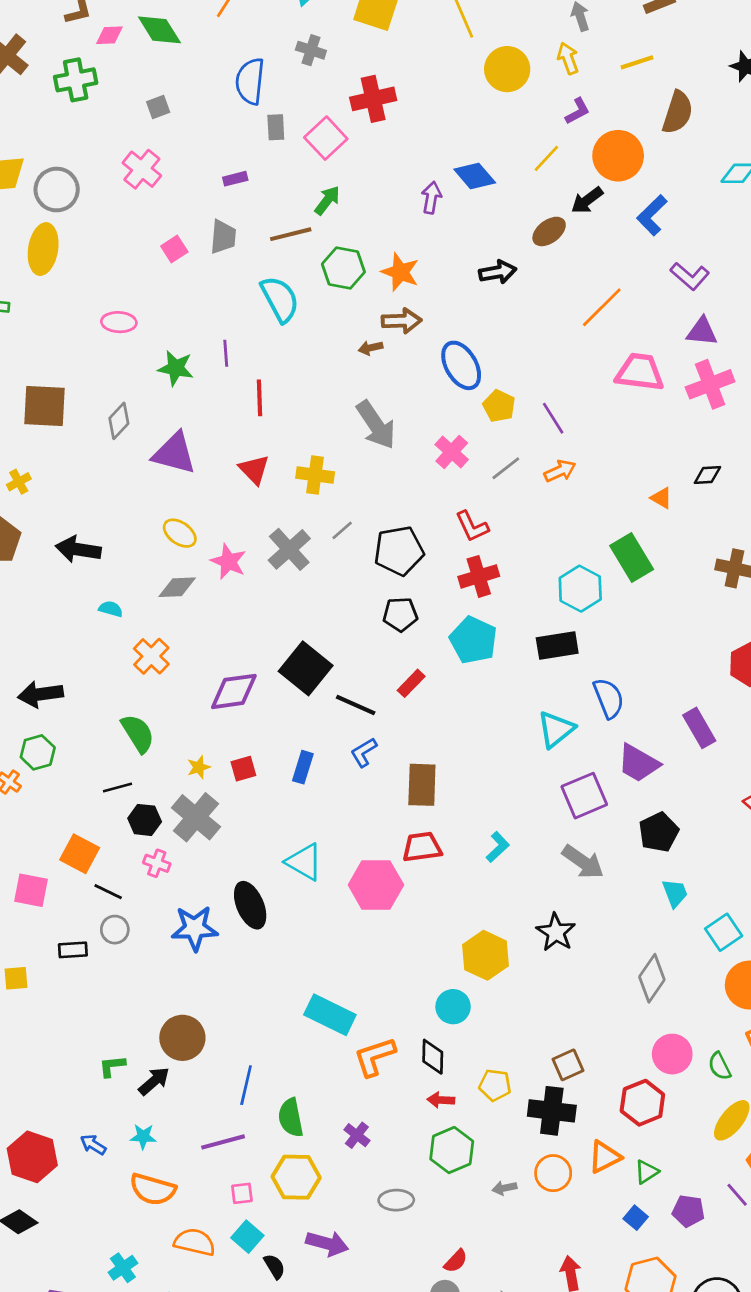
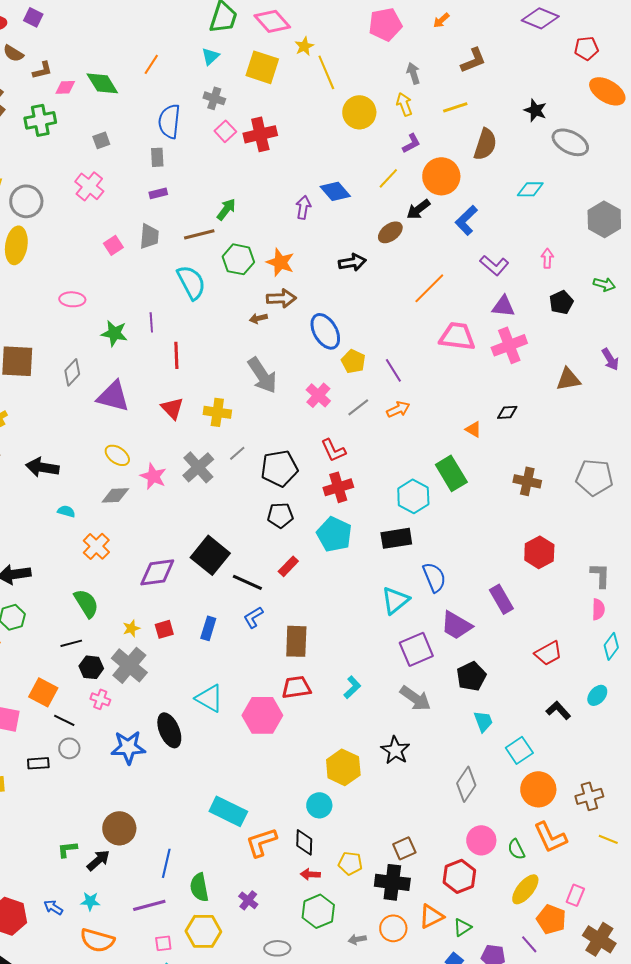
gray rectangle: (276, 127) -> (157, 157), moved
pink square: (326, 138) -> (225, 131), moved, size x0.7

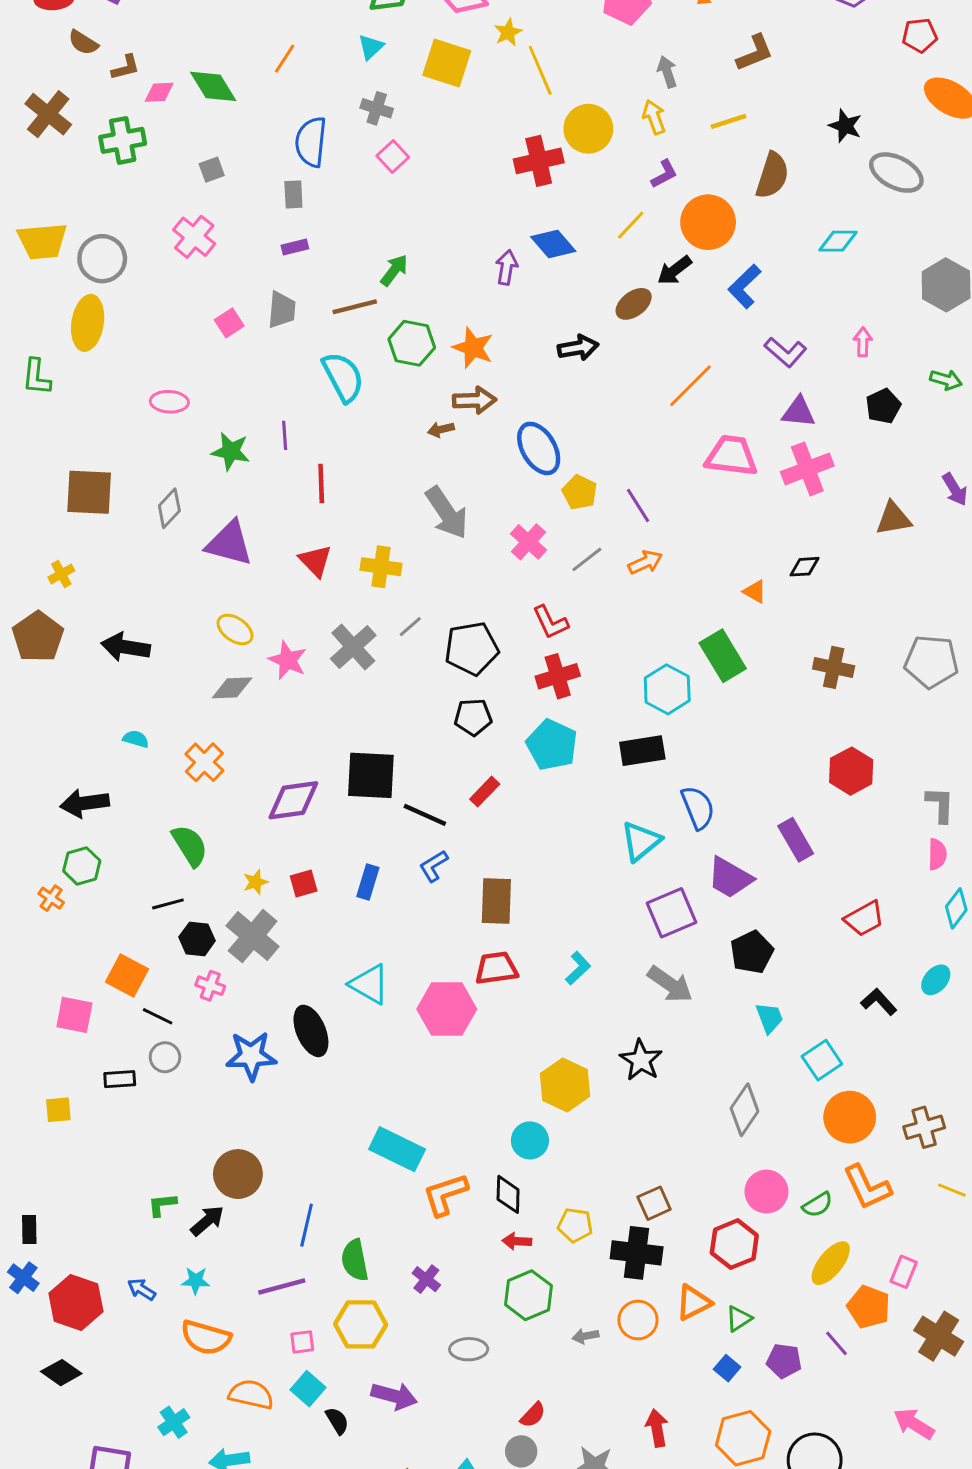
red cross: (260, 134) -> (539, 161), moved
cyan semicircle: (66, 511) -> (136, 739), moved
black square: (210, 555) -> (371, 775), turned -36
green semicircle: (516, 849) -> (818, 1205), turned -95

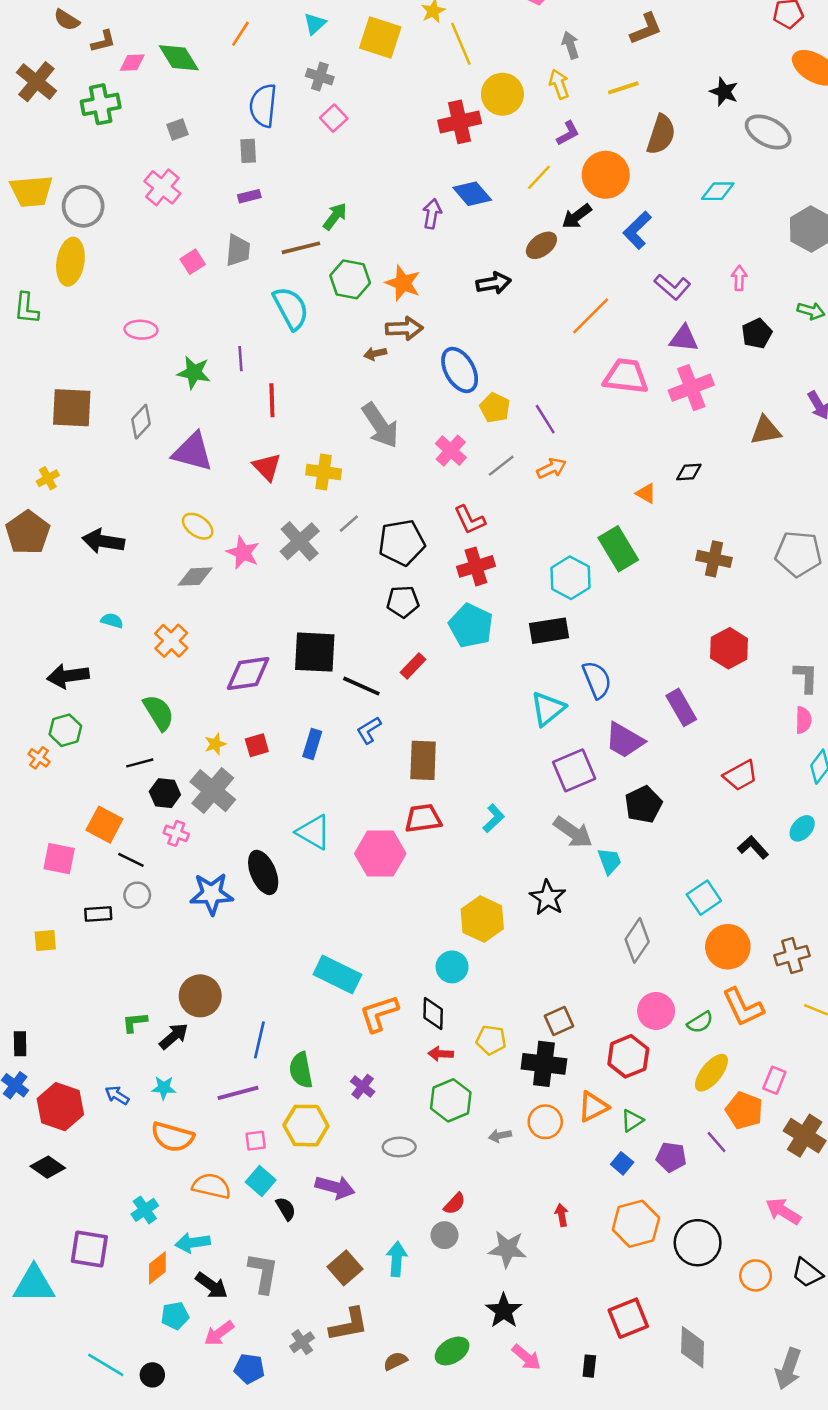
cyan trapezoid: (769, 1018) -> (609, 861), moved
red arrow: (657, 1428) -> (562, 1215), size x0.7

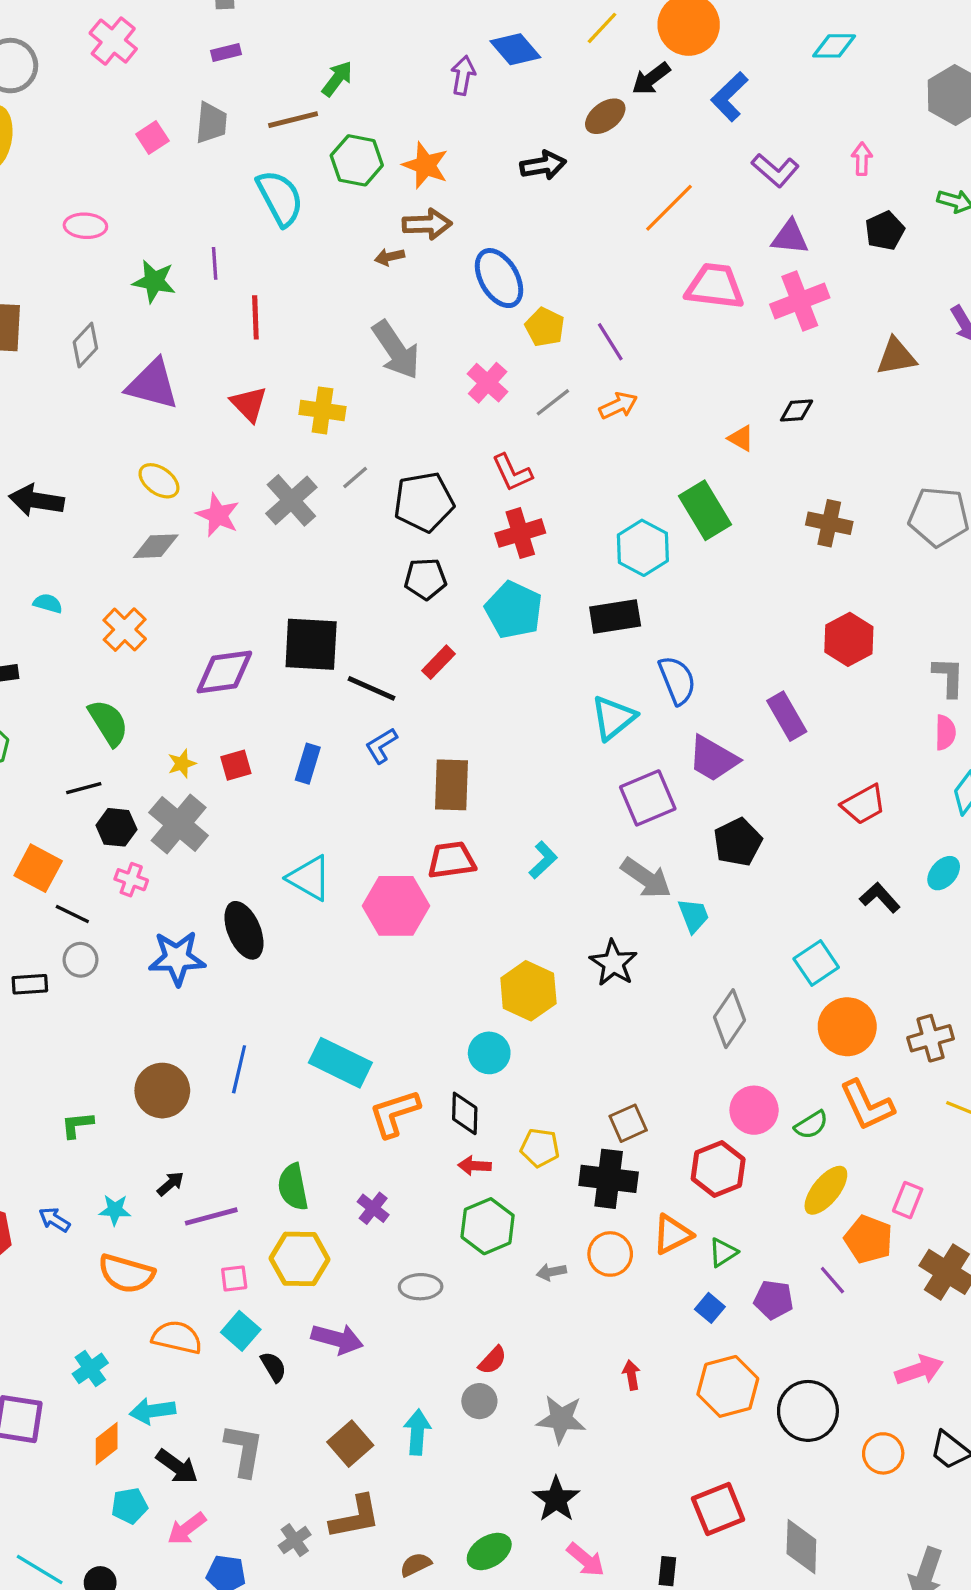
black arrow: (174, 1036) -> (170, 1184), moved, size x0.7
blue line: (259, 1040) -> (239, 1069), moved
pink arrow: (783, 1211) -> (919, 1370), turned 129

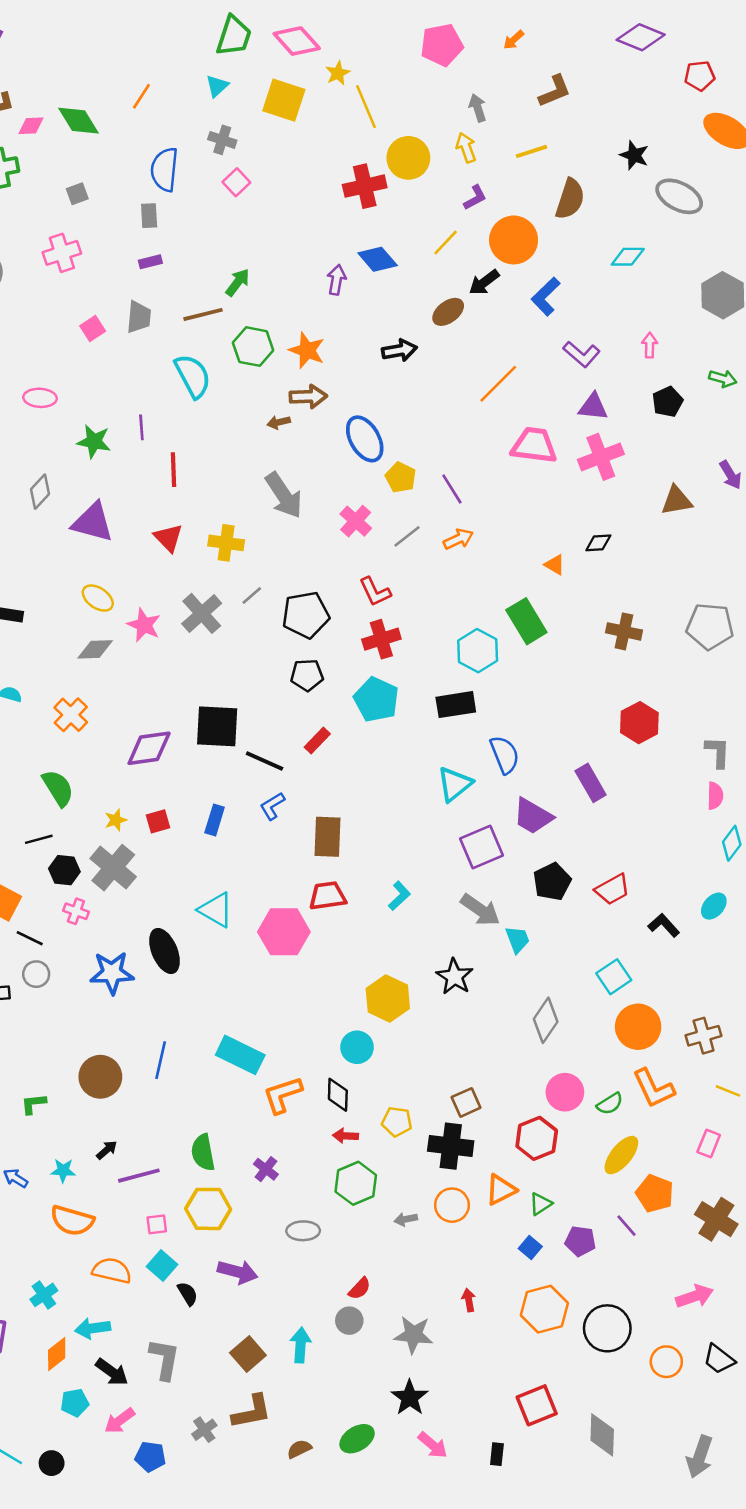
pink cross: (113, 41) -> (62, 253), turned 33
red trapezoid: (864, 804) -> (612, 889), moved
pink rectangle: (908, 1200) -> (709, 1144), moved

